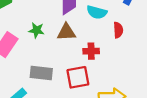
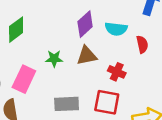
red cross: (91, 51) -> (117, 72), turned 35
red square: (78, 77) -> (107, 102), turned 30

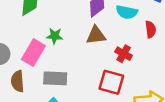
green star: (54, 59) -> (55, 36), moved
gray rectangle: (67, 104) -> (55, 78), moved

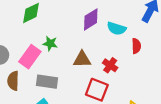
brown triangle: (96, 35) -> (82, 59), moved

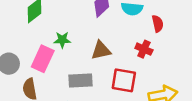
red cross: (110, 65) -> (144, 49), moved
gray rectangle: (47, 82) -> (80, 80), moved

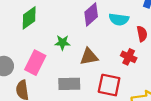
green star: (62, 40) -> (62, 43), moved

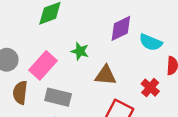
gray rectangle: (69, 84) -> (58, 97), moved

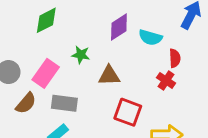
red cross: (150, 88) -> (166, 80), moved
brown semicircle: (20, 93) -> (26, 103), turned -140

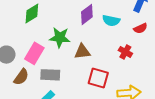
green star: (81, 55) -> (60, 37), size x1.5
red semicircle: (175, 58) -> (140, 28), moved, turned 72

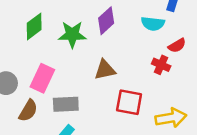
cyan semicircle: (111, 20) -> (153, 24), moved
red semicircle: (140, 28) -> (177, 45), moved
green star: (60, 37) -> (72, 34), moved

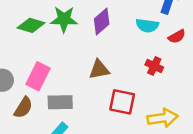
green diamond: (34, 26) -> (31, 25), turned 52
green star: (72, 34) -> (64, 19), moved
red semicircle: (177, 45) -> (177, 36), moved

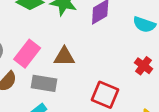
brown triangle: (99, 70) -> (64, 57), moved

